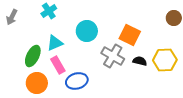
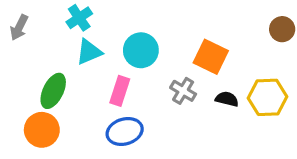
cyan triangle: (55, 43) -> (89, 52), moved
gray cross: (113, 56) -> (183, 91), size x0.7
pink rectangle: (58, 65) -> (120, 91), moved, turned 48
orange circle: (37, 83) -> (42, 130), moved

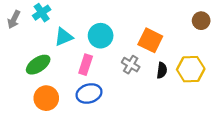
cyan cross: (79, 18) -> (42, 13), moved
green ellipse: (53, 91) -> (38, 65), turned 30
black semicircle: (227, 99) -> (162, 70), turned 84
orange circle: (42, 130) -> (46, 98), moved

